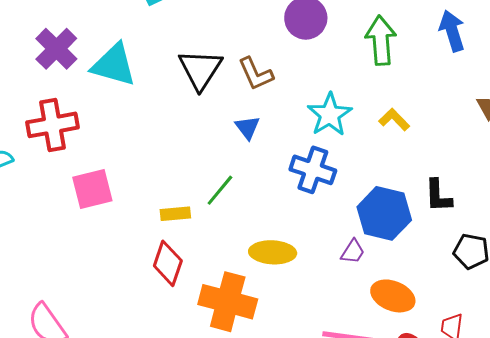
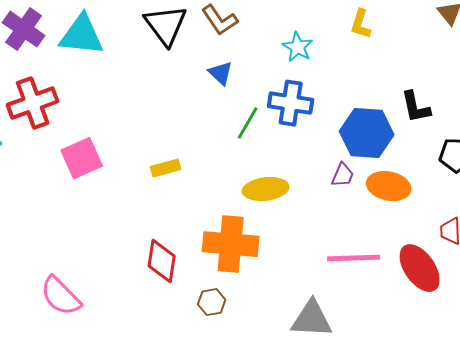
cyan star: (330, 115) -> (298, 47), size x0.7
yellow L-shape: (394, 120) -> (361, 24), moved, turned -108
green line: (220, 190) -> (248, 123), moved
red diamond: (168, 263) -> (162, 261), moved
orange ellipse: (393, 296) -> (389, 186), moved

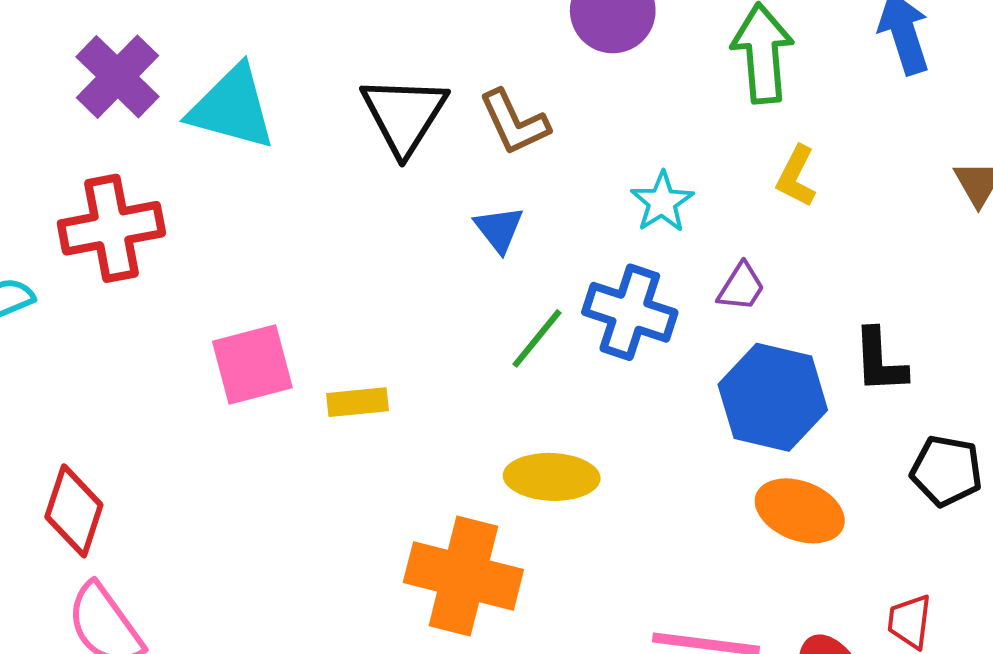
pink square: (82, 158) -> (252, 364), moved
purple trapezoid: (343, 175) -> (741, 287), moved
red diamond: (162, 261) -> (74, 511), moved

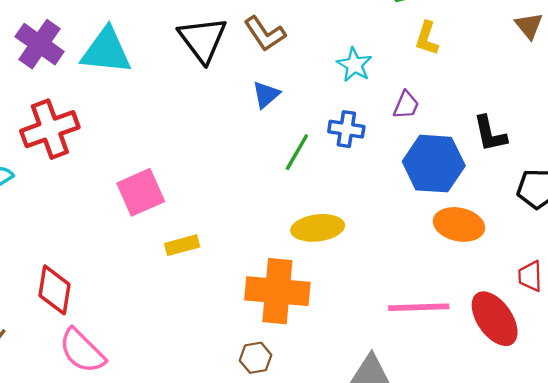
blue triangle: (499, 229) -> (266, 95), turned 36
blue cross: (630, 312) -> (346, 129), size x0.7
yellow rectangle: (358, 402) -> (182, 245), moved

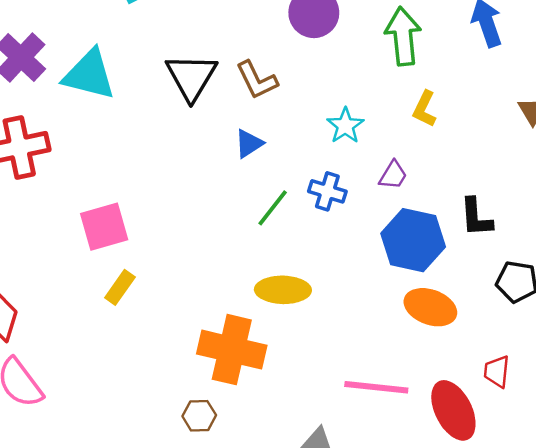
yellow rectangle: (182, 245) -> (120, 287), moved, turned -48

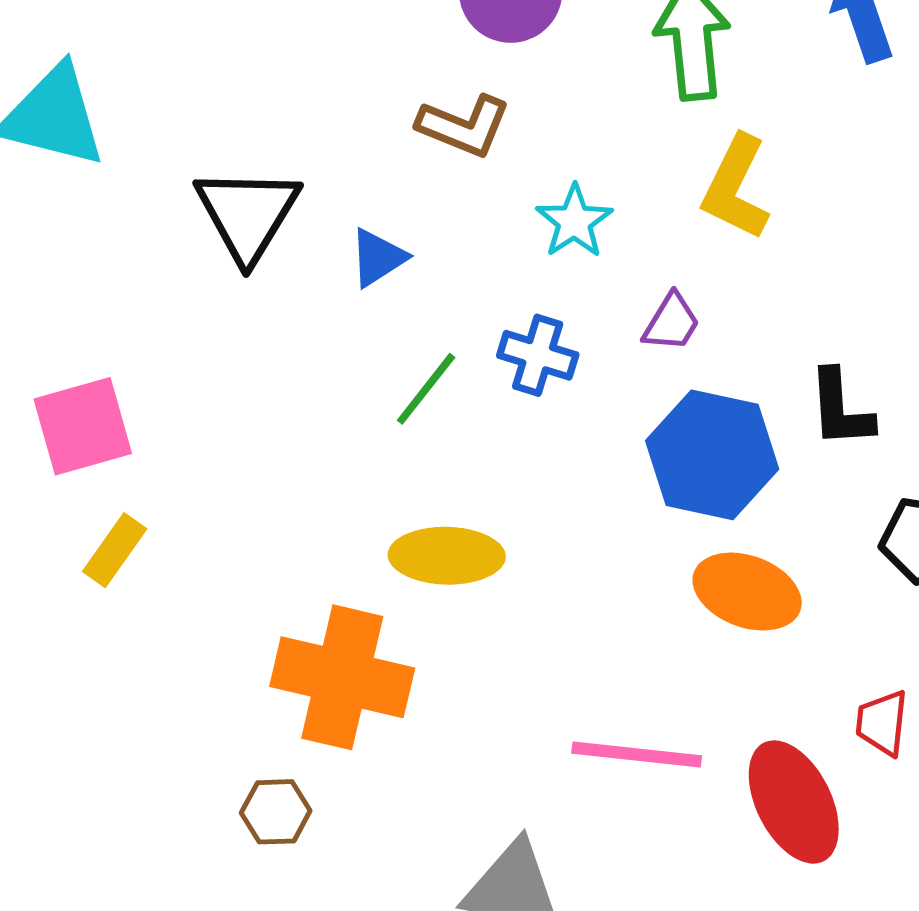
black triangle: (191, 77) -> (248, 214), moved
brown L-shape: (257, 80) -> (464, 126), moved, turned -42
yellow L-shape: (424, 109) -> (736, 188), size x1.4

